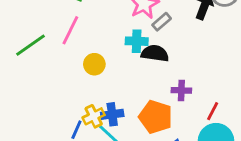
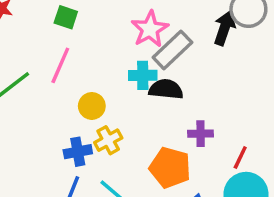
gray rectangle: (162, 22) -> (172, 50), size x1.6
blue cross: (112, 114) -> (78, 152), moved
yellow cross: (94, 116) -> (108, 140), moved

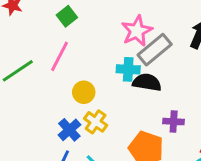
green square: (66, 17) -> (67, 16), turned 30
yellow cross: (108, 140) -> (96, 122), turned -30
blue cross: (78, 152) -> (69, 130), turned -35

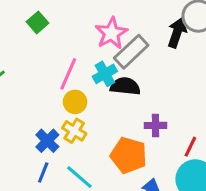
pink line: (60, 56) -> (68, 74), moved
cyan cross: (128, 69) -> (105, 74), turned -30
yellow circle: (84, 92) -> (75, 102), moved

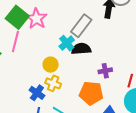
green square: (37, 22) -> (17, 17), size x1.6
pink star: (111, 33) -> (36, 19), moved
pink line: (68, 74) -> (15, 42), moved

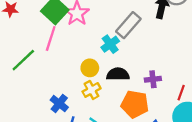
black semicircle: (81, 49) -> (118, 74), moved
yellow cross: (53, 83) -> (91, 90), turned 35
blue cross: (37, 93) -> (59, 104), moved

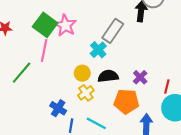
purple cross: (153, 79) -> (140, 77), turned -32

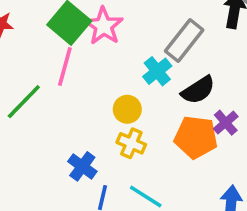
black semicircle: (108, 76) -> (198, 90), moved, turned 150
yellow cross: (86, 93) -> (131, 143), turned -35
orange pentagon: (126, 101) -> (196, 137), moved

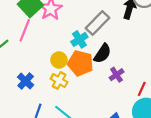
black semicircle: (198, 90) -> (102, 53), turned -30
orange pentagon: (196, 137) -> (80, 63), moved
blue cross: (82, 166) -> (26, 81), moved

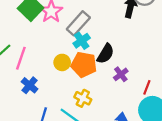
gray rectangle: (97, 23) -> (78, 23), moved
pink line: (25, 30) -> (21, 58), moved
yellow cross: (59, 81) -> (83, 98), moved

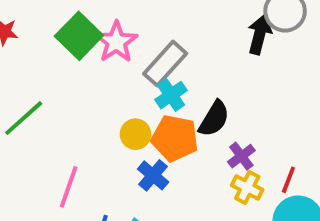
pink line: (21, 58) -> (69, 187), moved
blue cross: (30, 85) -> (153, 175), moved
yellow cross: (83, 98) -> (247, 188), moved

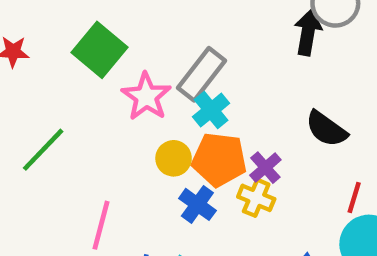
pink star: (116, 42) -> (146, 97), moved
black semicircle: (214, 119) -> (326, 129), moved, turned 99
purple cross: (241, 156) -> (265, 168), moved
yellow cross: (247, 188) -> (256, 198), moved

